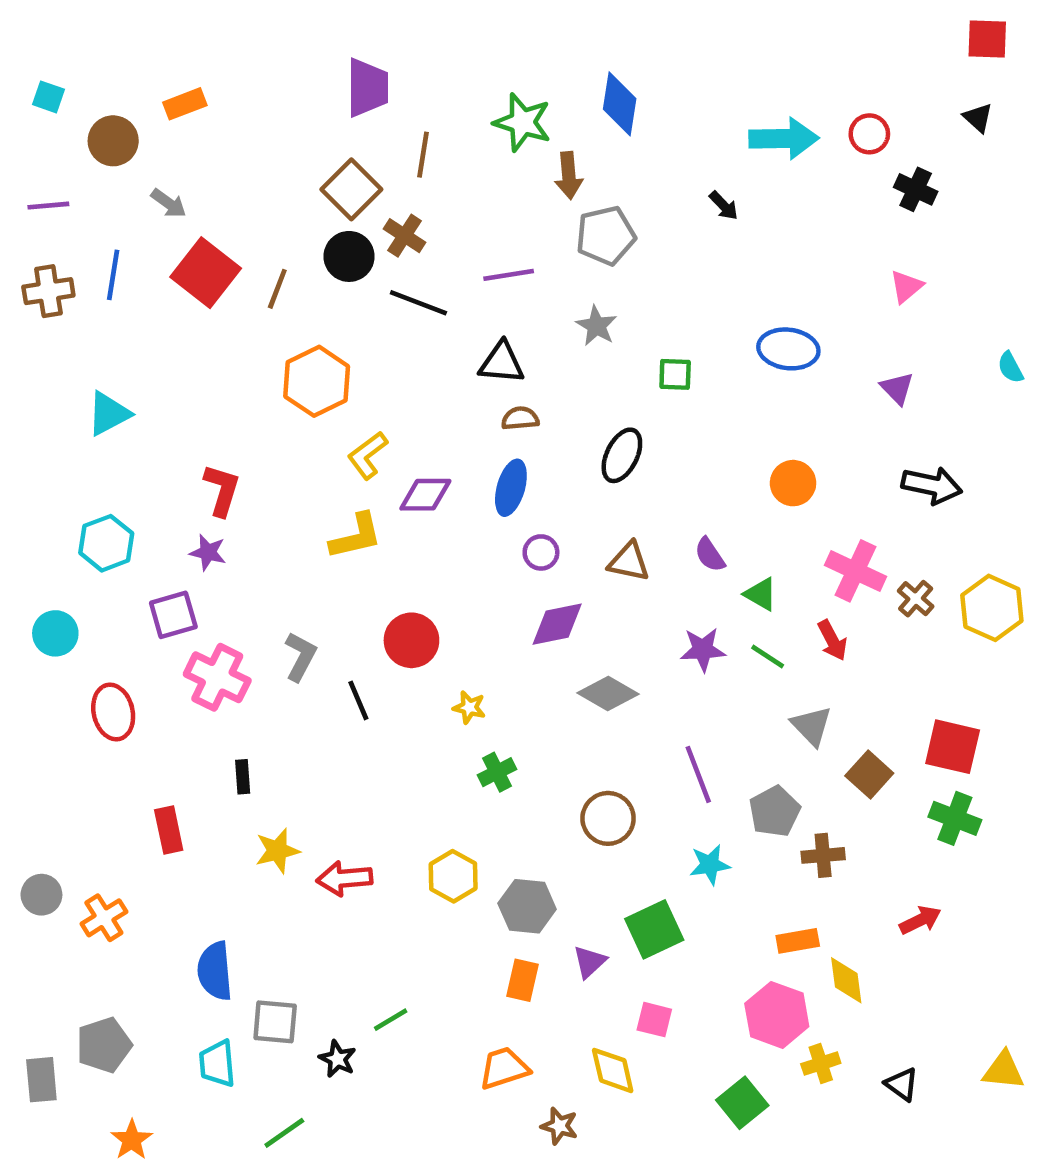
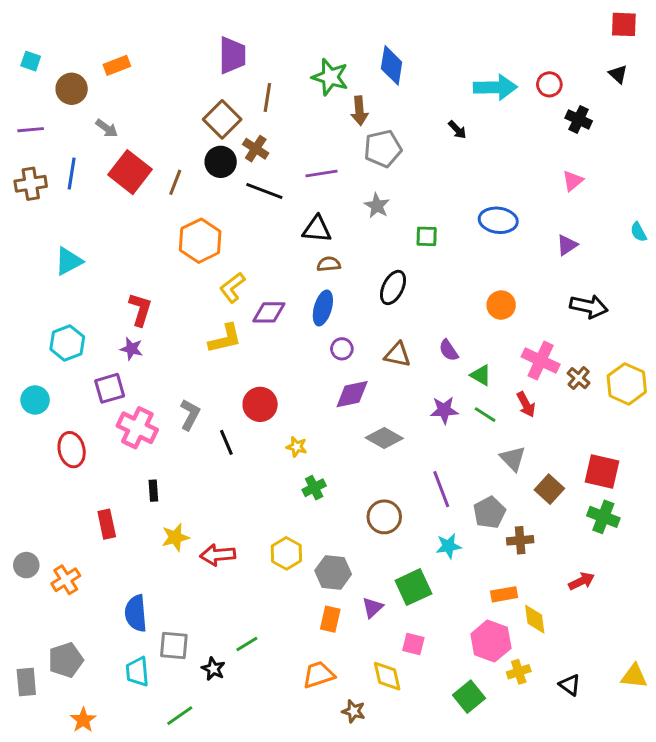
purple triangle: (897, 388) -> (567, 245), turned 40

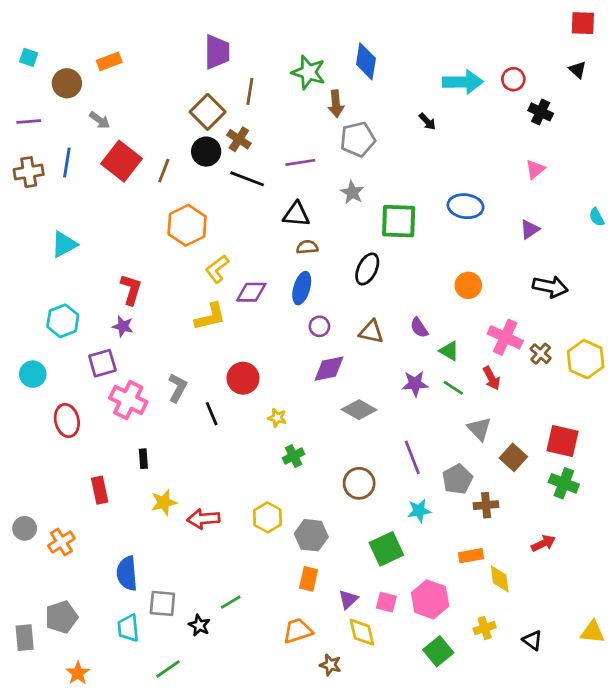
green square: (427, 236) -> (399, 221), size x1.8
purple triangle: (373, 607) -> (348, 599), moved
pink hexagon: (491, 641) -> (430, 599), moved

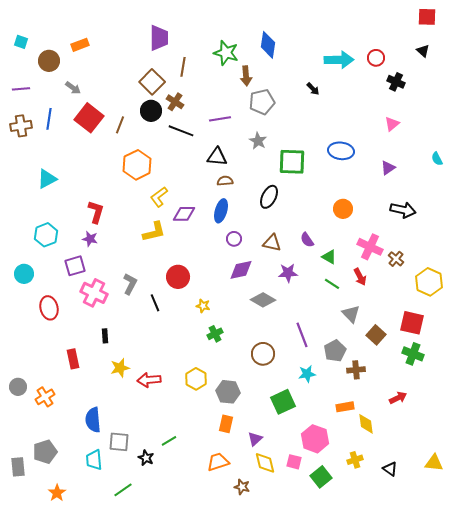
yellow hexagon: (586, 359) -> (429, 282), moved
purple star: (415, 384) -> (288, 273), moved
pink square: (386, 602) -> (294, 462), moved

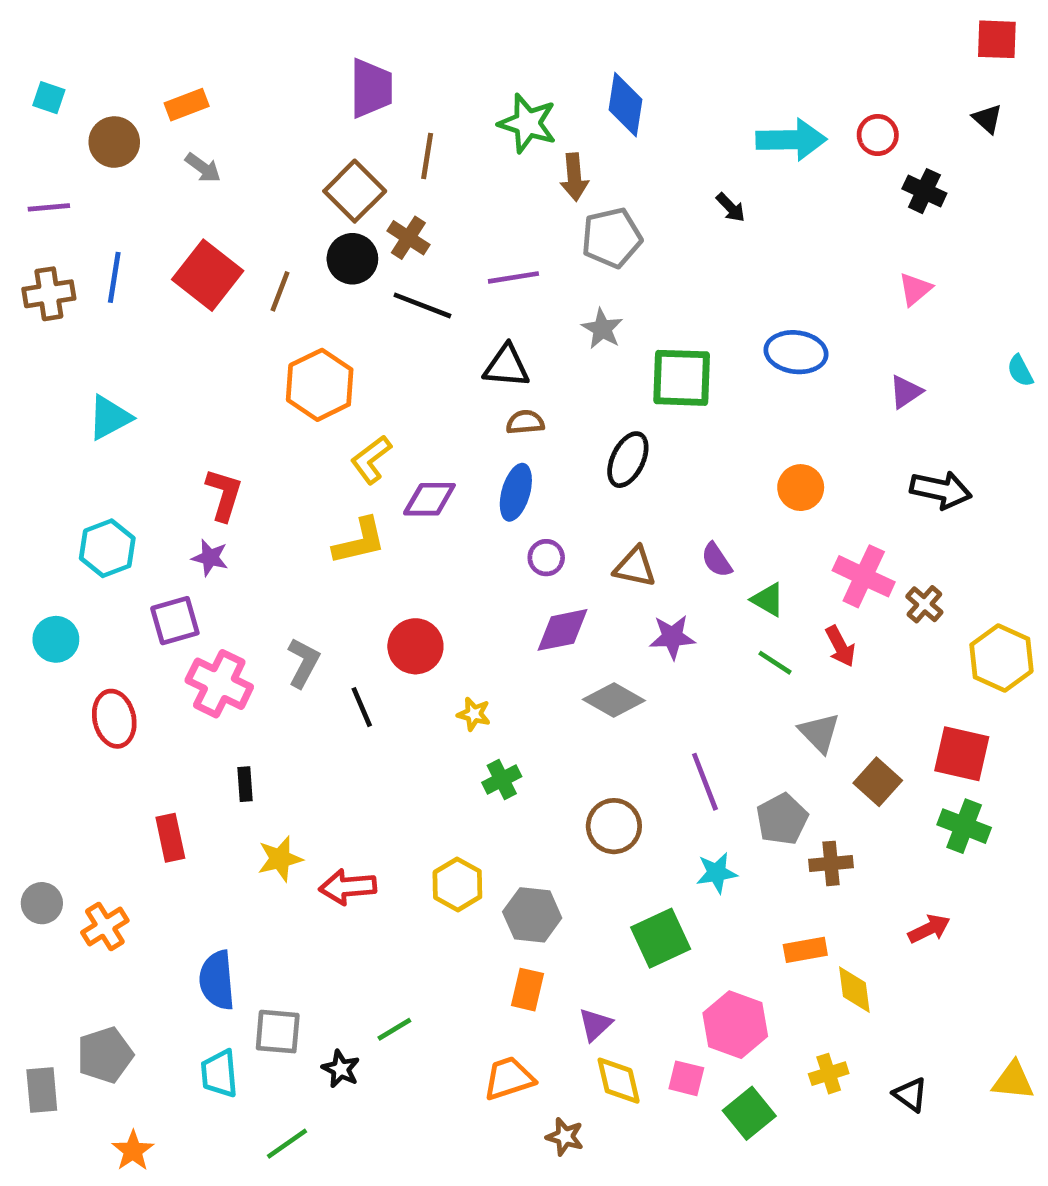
gray arrow: (73, 88) -> (203, 168), moved

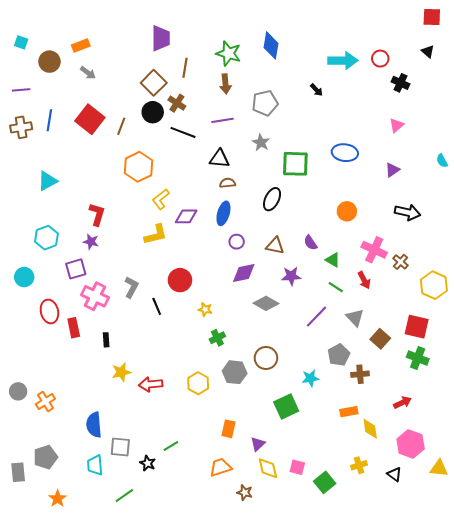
brown arrow: (574, 177) -> (225, 84), moved
purple line: (705, 782) -> (317, 317), moved, turned 65
red rectangle: (170, 838) -> (74, 328), moved
gray hexagon: (532, 915) -> (235, 372), moved
pink hexagon: (735, 1025) -> (411, 444), moved

